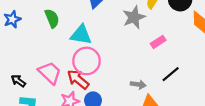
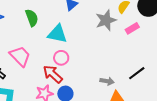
pink rectangle: (158, 42) -> (132, 28), moved
pink circle: (86, 61) -> (61, 58), size x0.6
pink trapezoid: (50, 73) -> (20, 56), moved

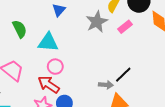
black line: (137, 73) -> (123, 75), moved

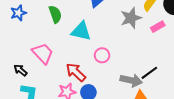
pink circle: (55, 67) -> (102, 55), moved
gray arrow: (106, 85) -> (131, 80), size x1.5

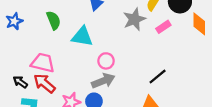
pink trapezoid: (43, 53) -> (43, 63), turned -30
red arrow: (76, 72) -> (44, 83), moved
gray arrow: (131, 80) -> (103, 81), moved, turned -30

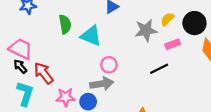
green semicircle: (54, 20) -> (65, 24), moved
pink trapezoid: (43, 63) -> (21, 49), moved
black line: (158, 76) -> (159, 69), moved

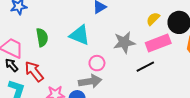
green semicircle: (65, 24) -> (42, 37), moved
gray star: (146, 30) -> (124, 42), moved
pink rectangle: (173, 44) -> (158, 43), size x1.6

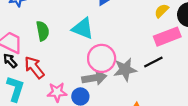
gray star: (124, 42) -> (125, 70), moved
pink circle: (97, 63) -> (102, 58), size x1.6

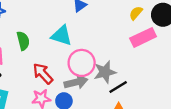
black line: (153, 62) -> (118, 87), moved
red arrow: (34, 67) -> (43, 74), moved

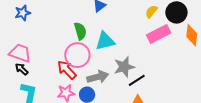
cyan triangle: (62, 36) -> (105, 41), moved, turned -30
green semicircle: (23, 41) -> (80, 31), moved
pink circle: (82, 63) -> (77, 55), moved

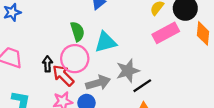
black arrow: (22, 69) -> (47, 64), moved, turned 48

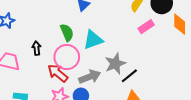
pink rectangle: (166, 33) -> (146, 27), size x0.7
black arrow: (47, 64) -> (36, 48), moved

